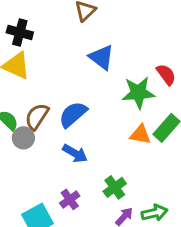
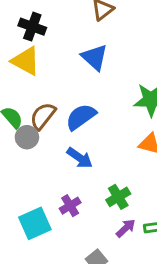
blue triangle: (102, 57) -> (95, 57), moved

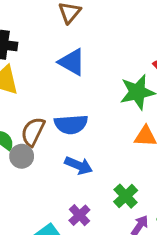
blue semicircle: (81, 117) -> (71, 124), turned -136

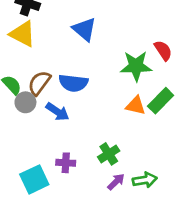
blue arrow: (79, 165) -> (57, 112), moved
purple cross: (79, 215) -> (66, 163), turned 36

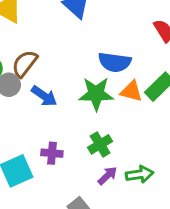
green star: (136, 66) -> (96, 94), moved
blue semicircle: (73, 83) -> (115, 62), moved

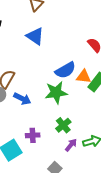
blue semicircle: (115, 62) -> (65, 70), turned -30
orange triangle: (131, 91) -> (84, 77), moved

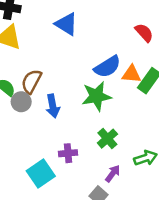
blue arrow: (22, 99) -> (53, 106), turned 54
purple arrow: (71, 145) -> (113, 173), moved

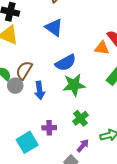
blue semicircle: (107, 67) -> (66, 63), moved
orange triangle: (131, 74) -> (102, 48), moved

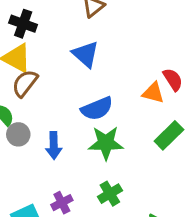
brown semicircle: (24, 70) -> (25, 83), moved
purple cross: (49, 128) -> (62, 203), turned -32

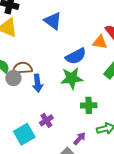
brown semicircle: (25, 83) -> (23, 68), moved, turned 54
blue semicircle: (97, 109) -> (76, 56), moved
green cross: (110, 194) -> (89, 105), moved, turned 35

